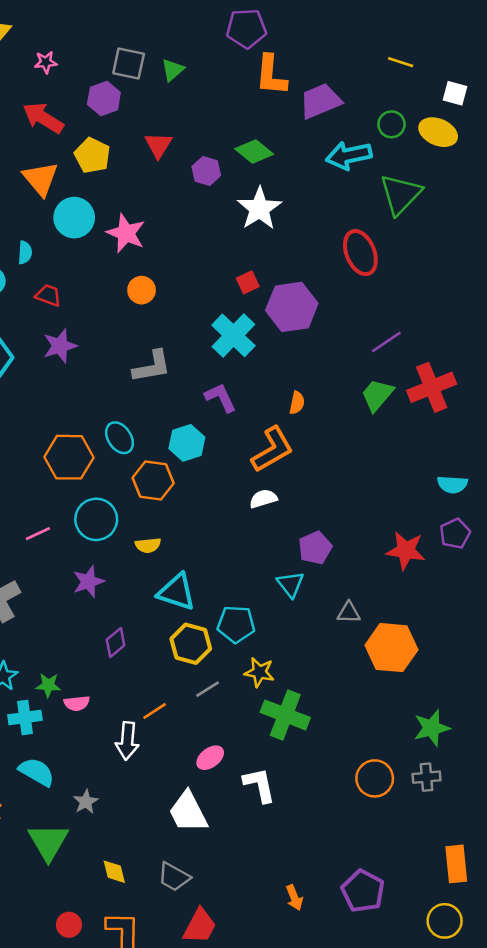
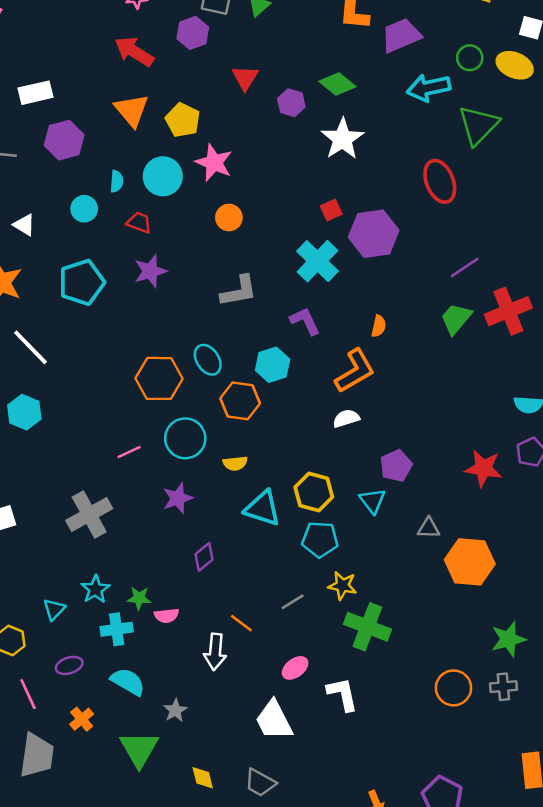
yellow pentagon: (92, 155) -> (183, 120), moved
cyan circle: (74, 218) -> (163, 176), moved
yellow hexagon: (191, 644) -> (314, 492), moved
orange line: (154, 711) -> (241, 623), turned 70

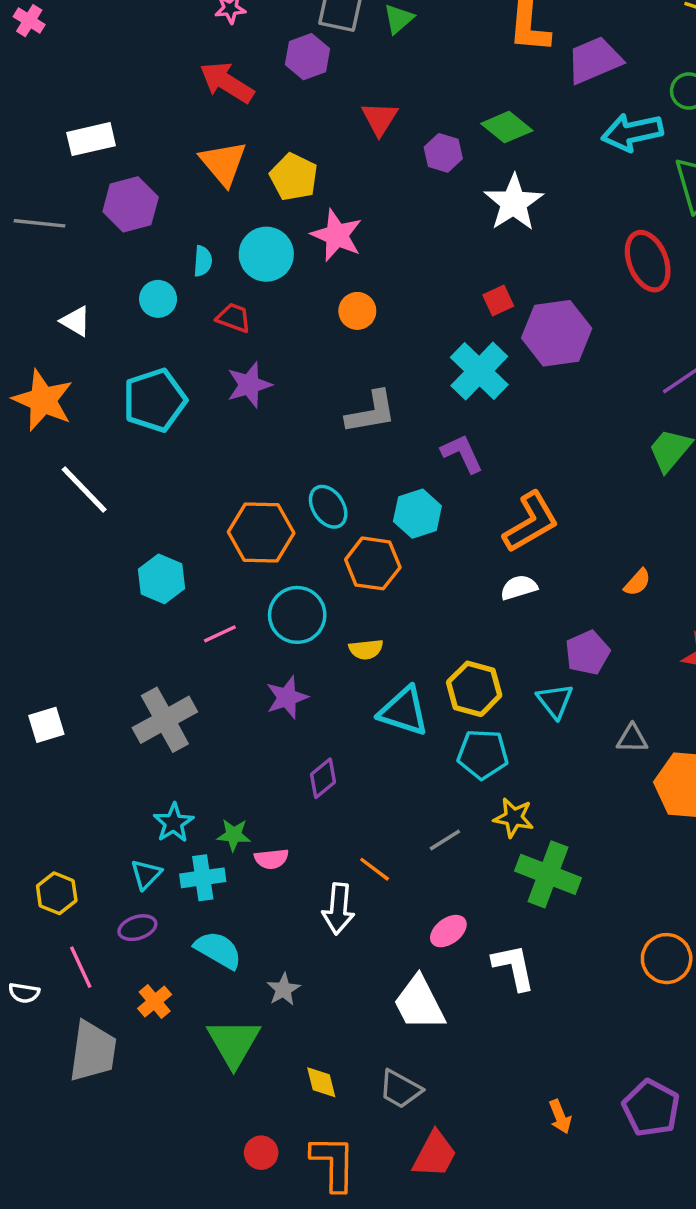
orange semicircle: (379, 326) -> (637, 582), moved, turned 30
cyan hexagon: (24, 412) -> (161, 579), moved
cyan triangle: (54, 609) -> (146, 874), moved

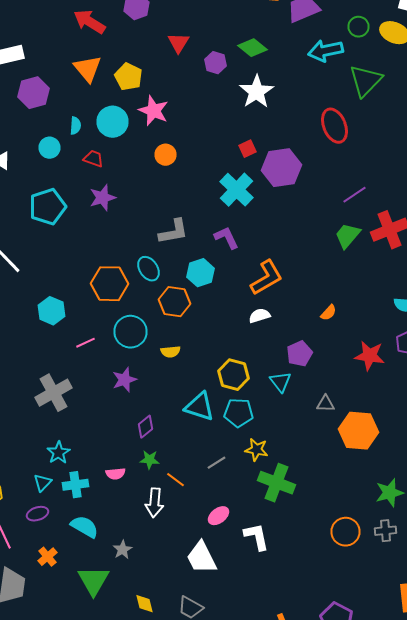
gray L-shape: (371, 412) -> (174, 232), moved
cyan triangle: (404, 711) -> (200, 407), moved
green star: (234, 835) -> (150, 460), moved

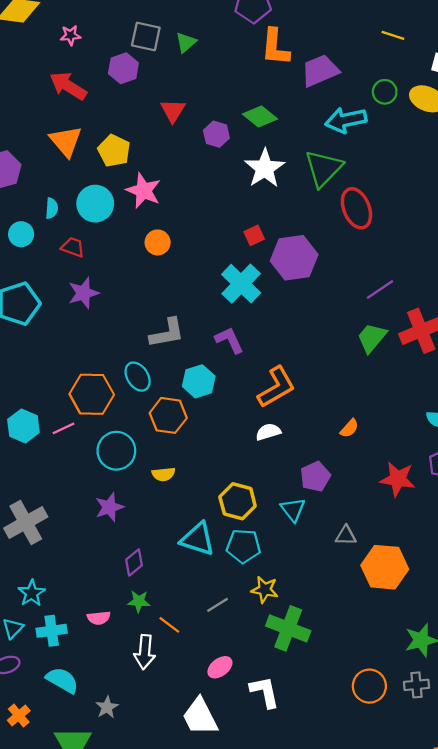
green triangle: (366, 81) -> (324, 168), moved
pink line: (86, 343) -> (63, 428), moved

